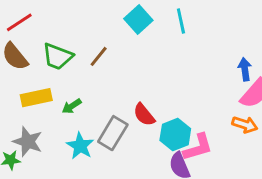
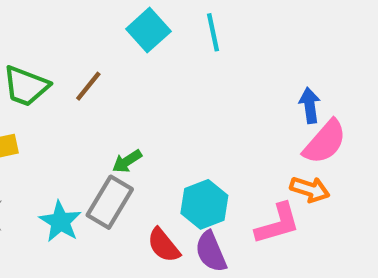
green arrow: (72, 106) -> (127, 161), moved
red semicircle: (144, 115) -> (164, 245), moved
pink L-shape: (198, 147) -> (278, 224), moved

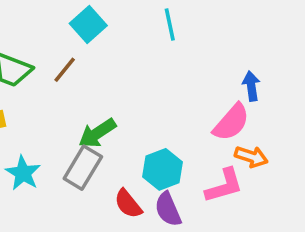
cyan square: (148, 30) -> (88, 24), moved
pink semicircle: (325, 142) -> (231, 122), moved
green arrow: (127, 161) -> (97, 133), size x1.5
cyan star: (60, 222) -> (23, 173), moved

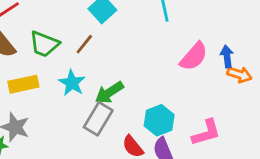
pink semicircle: (231, 122) -> (194, 57), moved
orange arrow: (251, 157) -> (239, 75), moved
cyan star: (23, 173) -> (72, 83), moved

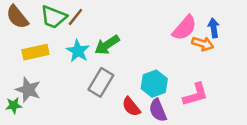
brown line: (84, 44) -> (75, 17), moved
orange arrow: (239, 75) -> (203, 44), moved
green arrow: (109, 93) -> (107, 45), moved

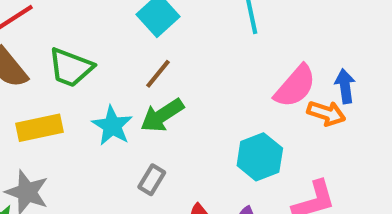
brown line: (75, 17) -> (158, 74), moved
gray rectangle: (101, 82) -> (152, 180), size x0.6
cyan hexagon: (154, 84) -> (260, 157), moved

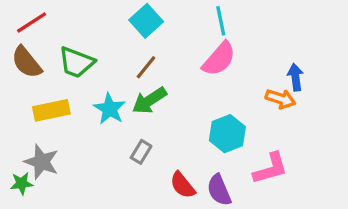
pink semicircle: (295, 86) -> (219, 59), moved

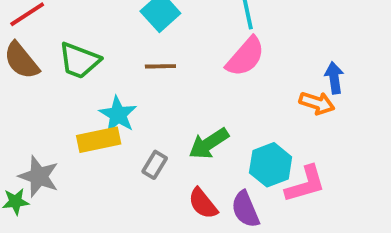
brown line: (146, 67) -> (160, 66), turned 50
green arrow: (149, 100) -> (209, 144), moved
yellow rectangle: (51, 110) -> (99, 140), moved
cyan hexagon: (227, 134) -> (271, 165), moved

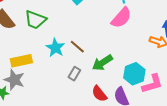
brown line: (160, 66) -> (77, 47), moved, turned 42
yellow rectangle: (99, 140) -> (21, 61), moved

